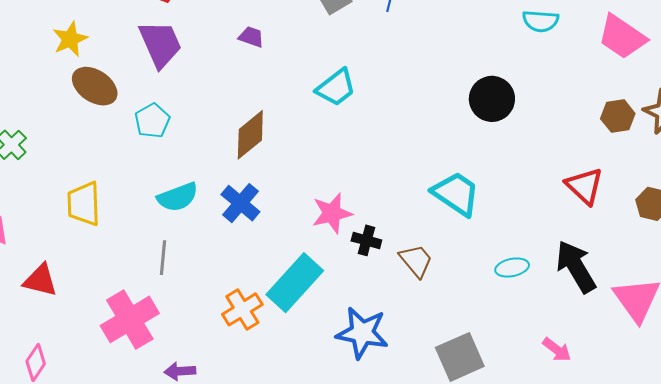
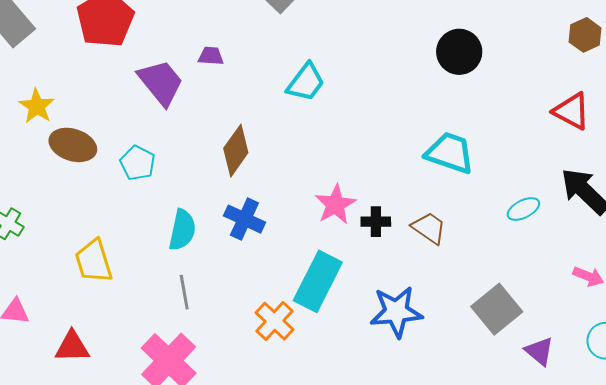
purple trapezoid: (160, 44) -> (161, 82), moved
cyan semicircle: (178, 197) -> (182, 230), turned -42

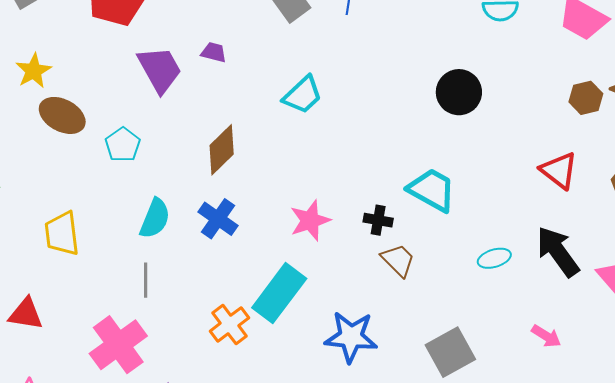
black cross: (376, 222) -> (378, 220), moved

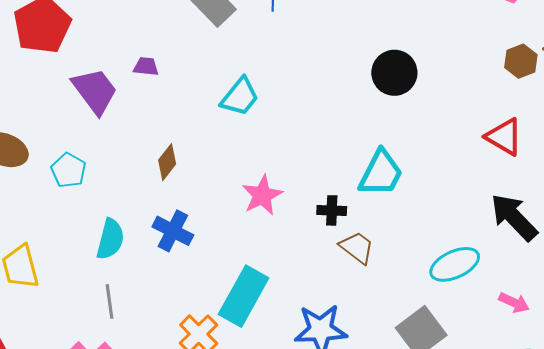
brown diamond: (222, 150) -> (167, 162), size x0.7
cyan trapezoid: (432, 190) -> (381, 173), turned 96
pink star: (310, 221) -> (262, 195), moved
cyan ellipse: (494, 258) -> (455, 264), moved, size x1.5

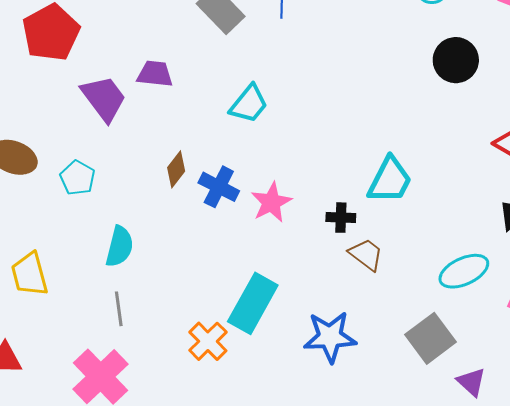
purple trapezoid: (146, 67) -> (155, 74), size x1.4
black circle: (394, 73) -> (456, 60), moved
blue cross: (173, 231) -> (219, 187), moved

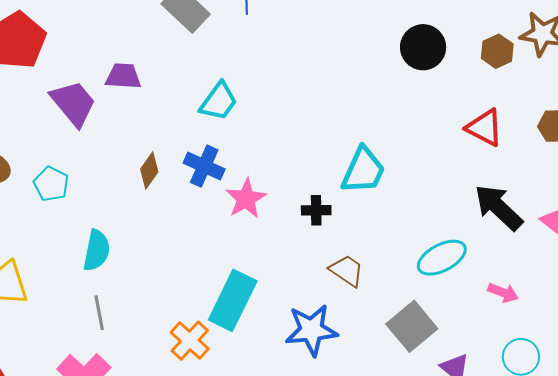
blue cross: (219, 187) -> (204, 166), moved
brown trapezoid: (366, 254) -> (347, 271), moved

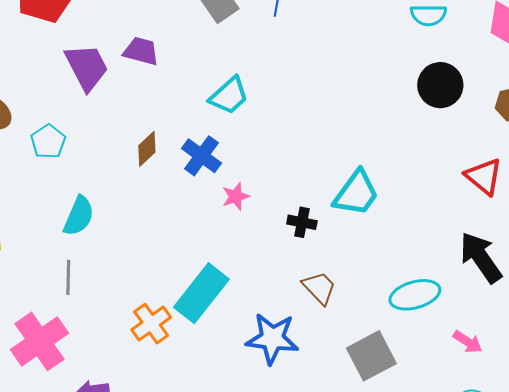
pink star: (246, 199) -> (236, 196), size x0.7

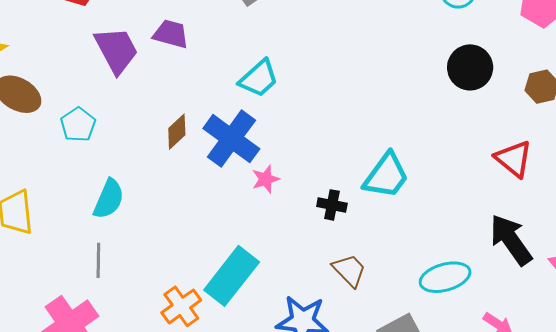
blue cross: (202, 156) -> (231, 139), size x1.4

